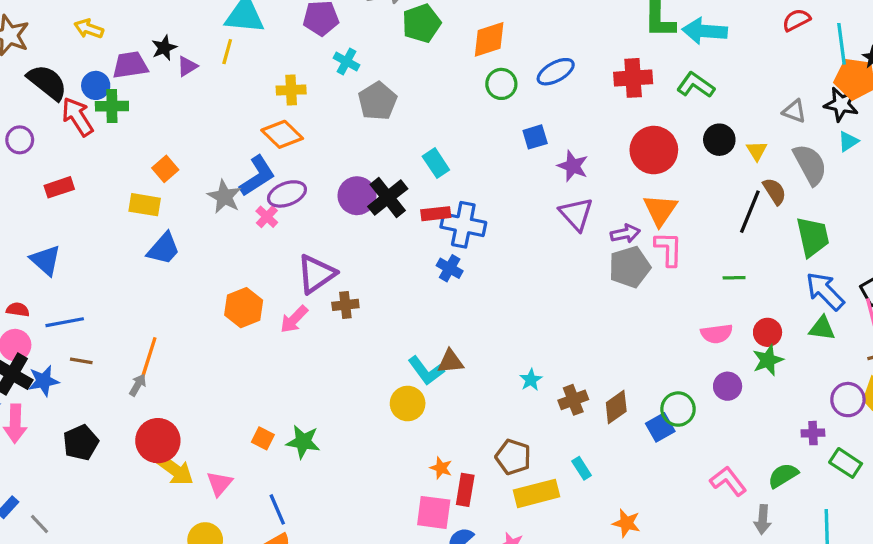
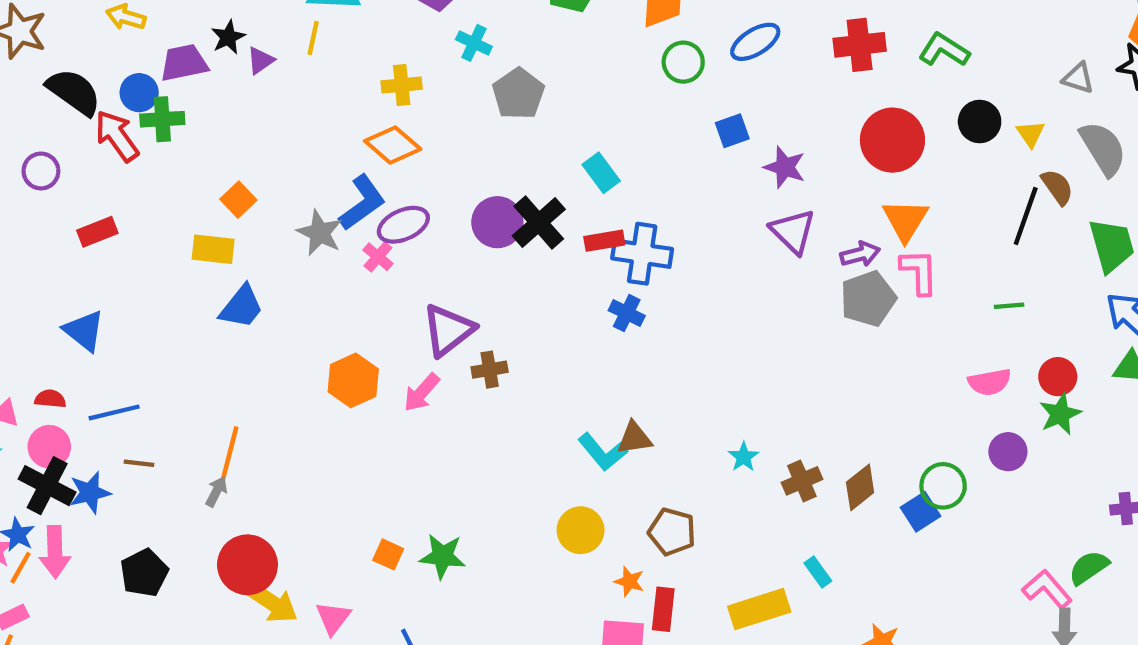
yellow circle: (408, 403) -> (581, 530), moved
brown pentagon: (513, 457) -> (672, 532), moved
pink L-shape: (728, 481) -> (1047, 589), moved

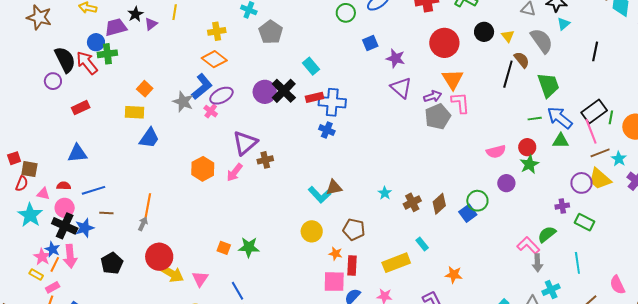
black semicircle: (74, 92) -> (65, 60), moved, turned 32
green line: (1009, 306) -> (535, 119), moved
blue triangle: (84, 331) -> (77, 153), turned -40

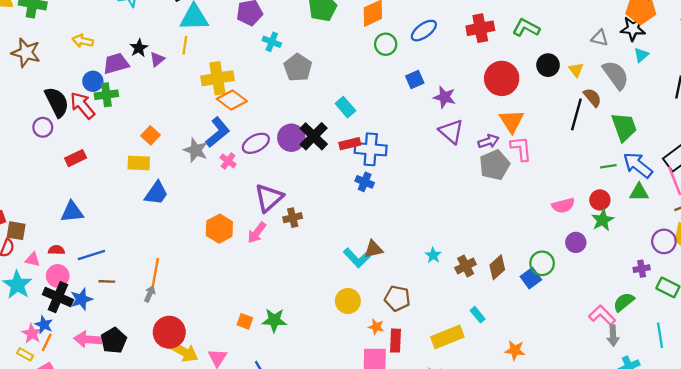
yellow cross: (217, 31) -> (217, 78), moved, size x1.5
purple ellipse: (221, 96) -> (256, 143), moved
pink arrow: (70, 256) -> (88, 339), moved, turned 100

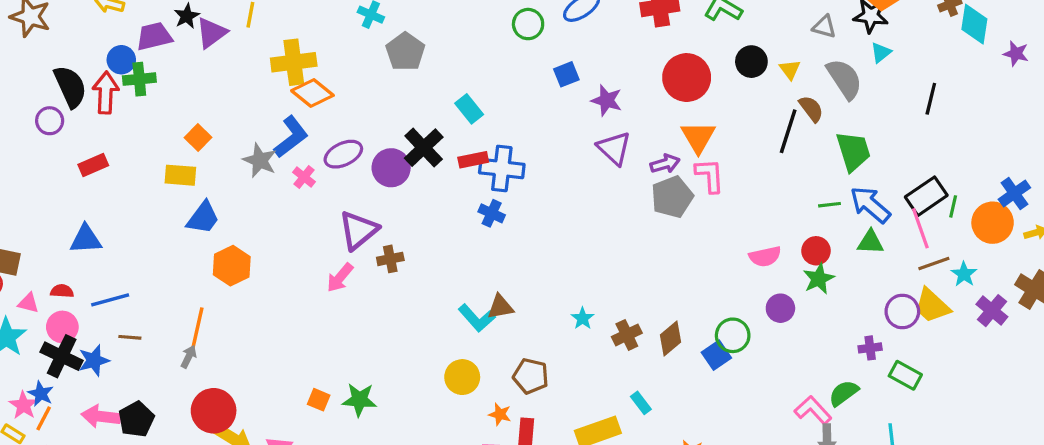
purple triangle: (157, 59) -> (211, 33), size x1.5
red arrow: (82, 105) -> (106, 93), turned 40
purple circle: (291, 138) -> (391, 168), moved
orange hexagon: (219, 229) -> (232, 266), moved

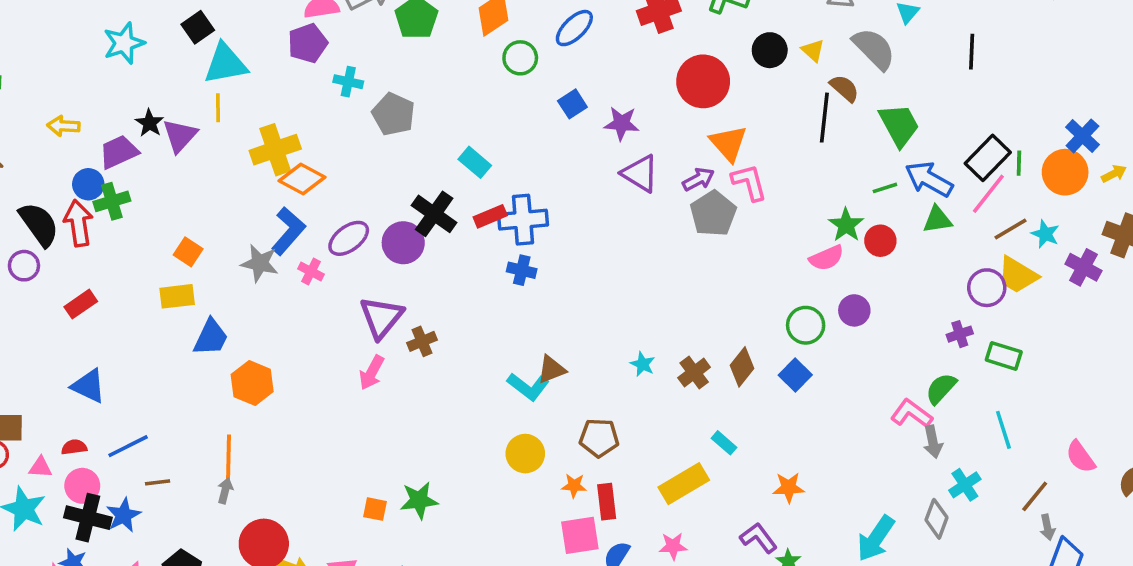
pink line: (920, 228) -> (988, 194), turned 69
blue triangle: (86, 239) -> (89, 386), turned 40
green star: (819, 279) -> (846, 225), moved
green circle: (733, 335) -> (806, 325), moved

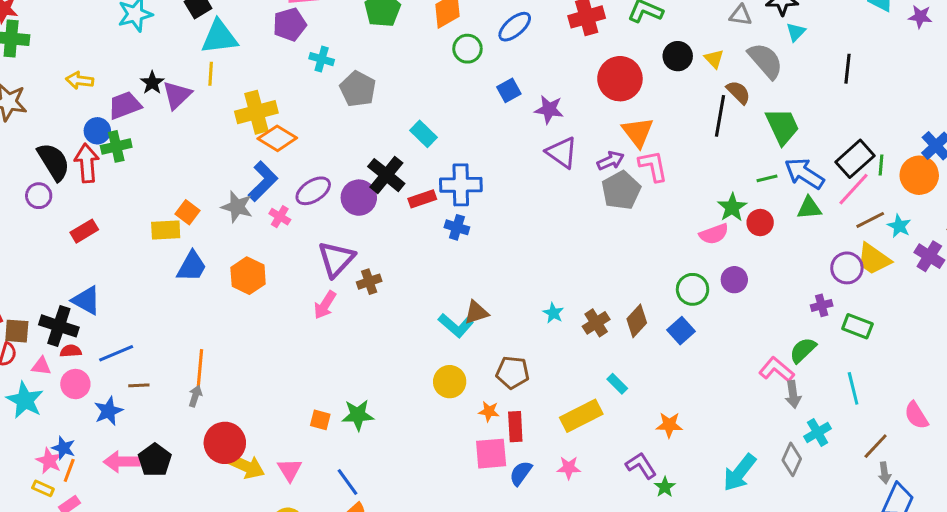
red rectangle: (490, 216) -> (422, 199), moved
orange square: (188, 252) -> (187, 212), moved
orange hexagon: (252, 383) -> (248, 276), moved
black cross: (88, 518) -> (59, 326), moved

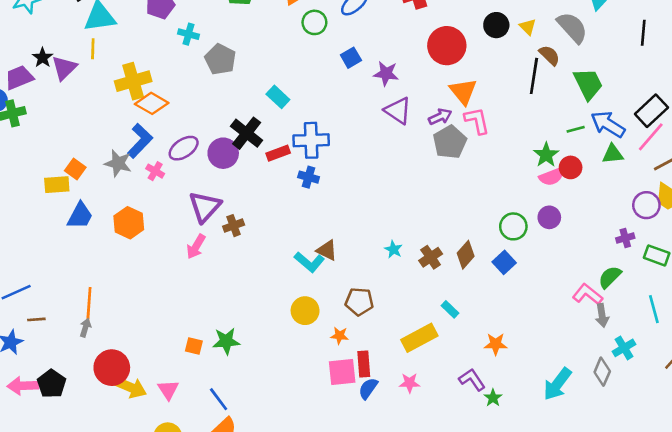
pink semicircle: (714, 234) -> (552, 177), moved
brown triangle: (476, 312) -> (327, 250), turned 45
red rectangle: (515, 427) -> (364, 364), moved

